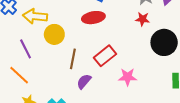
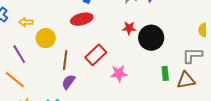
yellow arrow: (35, 16) -> (26, 22), size x0.6
red star: (142, 19) -> (129, 28), moved
purple semicircle: (84, 81) -> (68, 82), moved

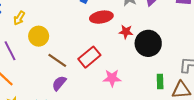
red ellipse: (82, 19) -> (101, 17), moved
yellow arrow: (26, 22) -> (19, 18), turned -64
brown line: (65, 60) -> (57, 60), turned -66

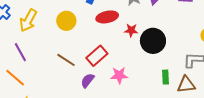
yellow arrow: (19, 18) -> (28, 20), size x1.6
yellow circle: (39, 36) -> (66, 21), moved
purple semicircle: (59, 83) -> (88, 81), moved

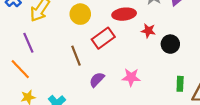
black circle: (153, 41) -> (170, 44), size x0.7
red rectangle: (97, 56) -> (103, 38), moved
brown line: (66, 60) -> (76, 56), turned 30

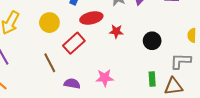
black circle: (170, 44) -> (152, 41), moved
purple semicircle: (97, 80) -> (72, 84), turned 63

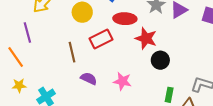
red star: (116, 31) -> (146, 38), size x1.5
black circle: (152, 41) -> (160, 60), moved

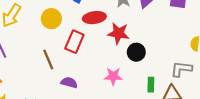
red rectangle: (101, 39) -> (74, 42), turned -30
pink star: (122, 81) -> (113, 76), moved

